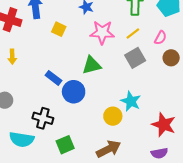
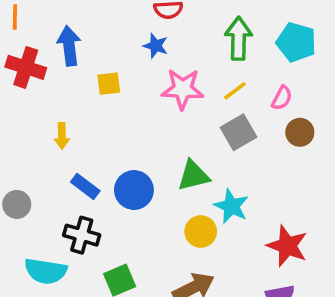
yellow square: (59, 29) -> (109, 84), turned -32
yellow arrow: (12, 57) -> (62, 136), moved
green triangle: (92, 65) -> (193, 176), moved
blue rectangle: (53, 78) -> (85, 186), moved

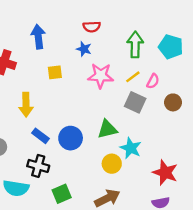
blue arrow: (69, 46) -> (38, 37), moved
pink semicircle: (282, 98) -> (153, 81), moved
gray square: (239, 132) -> (135, 102), turned -35
yellow arrow: (62, 136) -> (26, 105), size x1.5

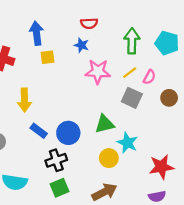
yellow square: (55, 72) -> (47, 57), moved
black cross: (38, 166) -> (56, 160), moved, turned -35
red star: (165, 173) -> (161, 167), turned -30

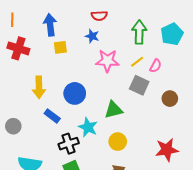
cyan pentagon: (167, 43) -> (172, 34), turned 30
brown circle: (169, 98) -> (170, 99), moved
blue circle: (68, 133) -> (75, 93), moved
cyan star: (127, 143) -> (88, 127), moved

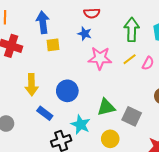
gray square: (139, 85) -> (132, 116), moved

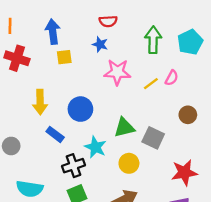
yellow line: (130, 59) -> (151, 84), moved

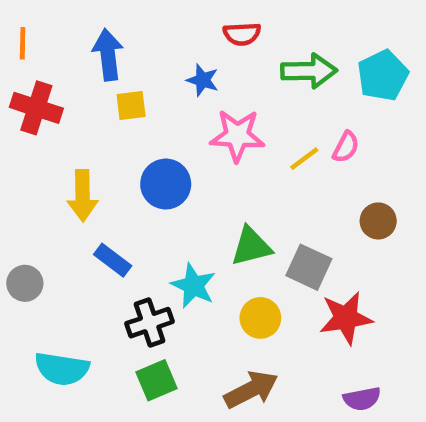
red semicircle: (108, 21) -> (242, 34), moved
green arrow: (153, 40) -> (309, 71), turned 88
blue circle: (80, 109) -> (166, 184), moved
red star: (184, 173) -> (346, 318), moved

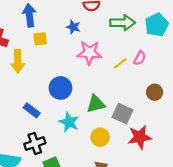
blue circle: (166, 184) -> (60, 88), moved
yellow arrow: (83, 196) -> (18, 61), moved
black cross: (150, 323) -> (35, 144), moved

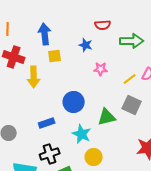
pink star: (89, 53) -> (101, 69), size x0.6
blue rectangle: (32, 110) -> (47, 123), turned -56
gray square: (122, 114) -> (132, 105), moved
yellow circle: (100, 137) -> (94, 157), moved

